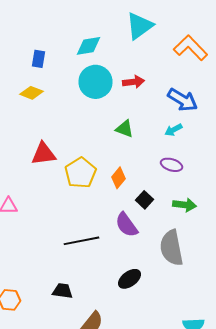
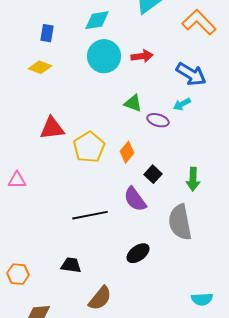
purple ellipse: (172, 165) -> (158, 120), moved
green arrow: (184, 205) -> (193, 179), turned 85

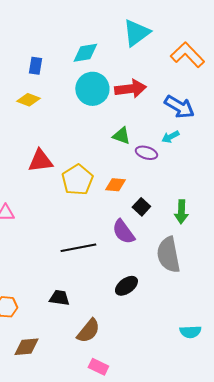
red arrow: (142, 56) -> (130, 89), size x1.4
orange diamond: (127, 152) -> (115, 185), turned 55

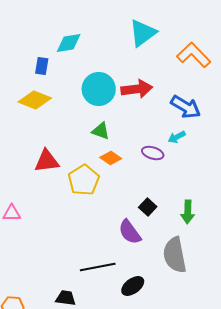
cyan diamond: (85, 53) -> (69, 43), moved
yellow diamond: (28, 100) -> (35, 100), size x1.4
green triangle: (121, 136) -> (101, 131), moved
orange diamond: (115, 185) -> (111, 158), moved, turned 30
black line: (78, 248) -> (98, 267), moved

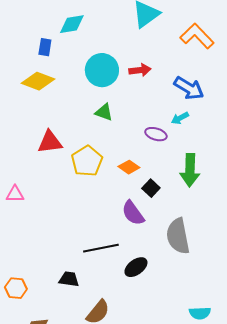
red arrow: (137, 89) -> (140, 70), size x0.7
orange diamond: (111, 158) -> (129, 167), moved
green arrow: (188, 212) -> (190, 170), moved, size x1.4

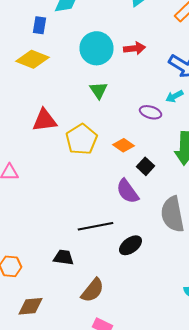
green triangle: (104, 112) -> (98, 90), turned 36

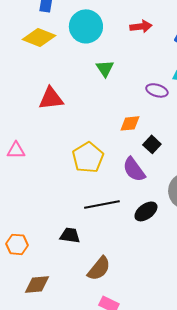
cyan circle: (96, 48) -> (86, 26), moved
yellow pentagon: (82, 139) -> (88, 157), moved
orange diamond: (124, 145) -> (130, 123), turned -40
black ellipse: (130, 245) -> (146, 211), moved

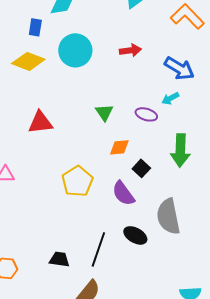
green triangle: (105, 68) -> (104, 112), moved
black line: (102, 204) -> (98, 249), moved, turned -60
black ellipse: (146, 211) -> (135, 235), turned 65

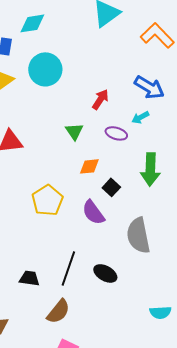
red arrow: (130, 50) -> (100, 99), moved, turned -50
black ellipse: (135, 235) -> (105, 273), moved

